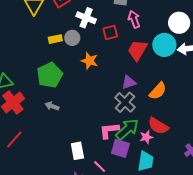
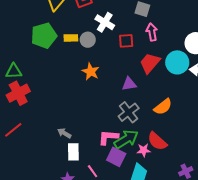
orange star: (90, 61) -> (91, 72), moved
green pentagon: (50, 75) -> (44, 36), moved
purple triangle: (129, 82) -> (129, 84), moved
gray arrow: (52, 106) -> (64, 133), moved

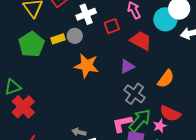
white cross: (105, 22) -> (86, 14), turned -36
cyan circle: (177, 62) -> (165, 19), moved
red trapezoid: (150, 63) -> (141, 41), turned 95
orange star: (91, 72) -> (87, 66), size x1.4

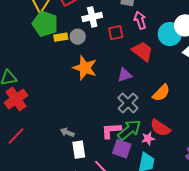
green pentagon: (31, 44) -> (45, 24), moved, turned -30

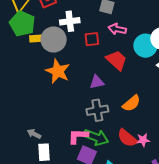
pink arrow: (140, 20) -> (117, 29), turned -66
gray circle: (78, 37) -> (54, 40), size x1.6
gray cross: (128, 103) -> (97, 110), turned 30
green arrow: (129, 130) -> (96, 137), turned 55
pink star: (148, 139) -> (143, 140), moved

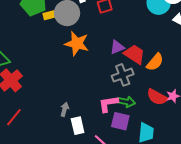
red trapezoid: (117, 60) -> (135, 54), moved
gray arrow: (34, 134) -> (65, 109), turned 88
green arrow: (96, 137) -> (126, 102), size x0.7

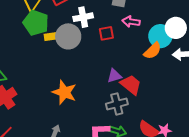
orange star: (77, 44) -> (64, 92), moved
orange semicircle: (155, 62) -> (153, 51), moved

